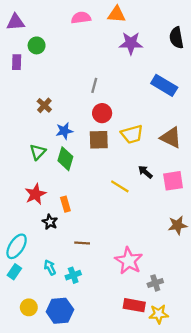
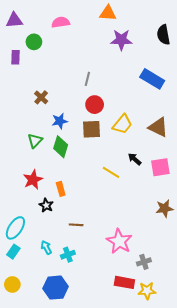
pink semicircle: (81, 18) -> (61, 22), moved
yellow trapezoid: (132, 134) -> (122, 124), turned -35
yellow circle: (29, 307) -> (12, 284), moved

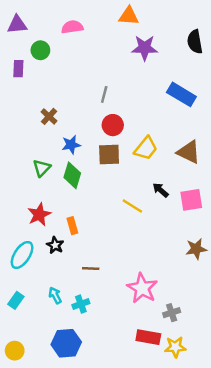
cyan ellipse: (15, 228) -> (22, 255), moved
yellow circle: (12, 284) -> (15, 351), moved

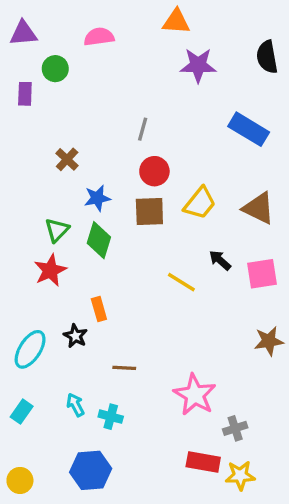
red star: (39, 215) -> (50, 270), moved
cyan cross: (81, 304) -> (111, 417), turned 35

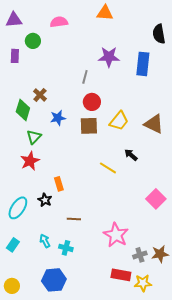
purple star: (198, 65) -> (109, 57), moved
blue rectangle: (249, 129) -> (143, 64), moved, turned 65
green diamond: (99, 240) -> (23, 110), moved
pink square: (262, 274) -> (156, 199), moved, turned -36
brown star: (269, 341) -> (160, 254), moved

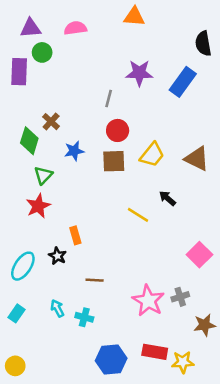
purple triangle: (14, 20) -> (31, 28), moved
purple rectangle: (15, 56) -> (19, 72), size x1.5
blue rectangle: (143, 64) -> (183, 82), turned 30
gray cross: (140, 255) -> (180, 297), moved
blue hexagon: (54, 280) -> (111, 359), moved

